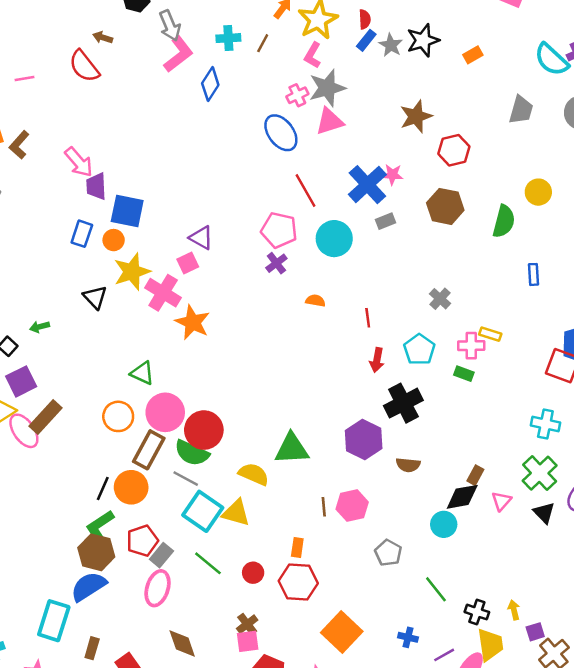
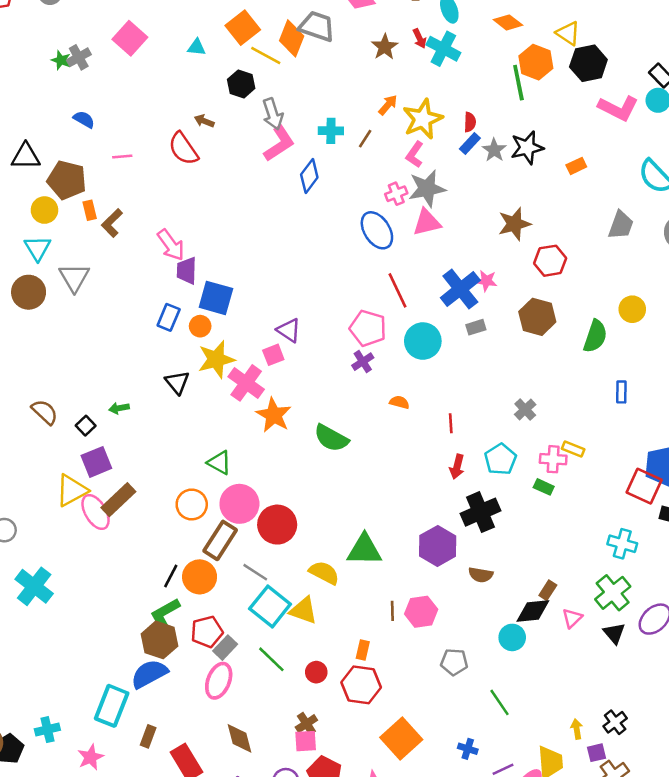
green semicircle: (192, 453) -> (331, 438), moved
gray pentagon: (388, 553) -> (454, 662), turned -30
black cross: (477, 612) -> (615, 722), moved, turned 30

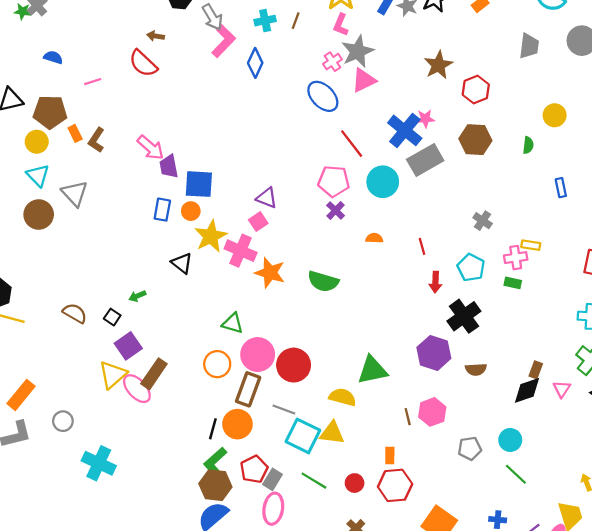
gray rectangle: (476, 327) -> (425, 160), size x2.0
green semicircle: (595, 336) -> (528, 145), size x0.6
cyan circle: (512, 637) -> (510, 440), moved

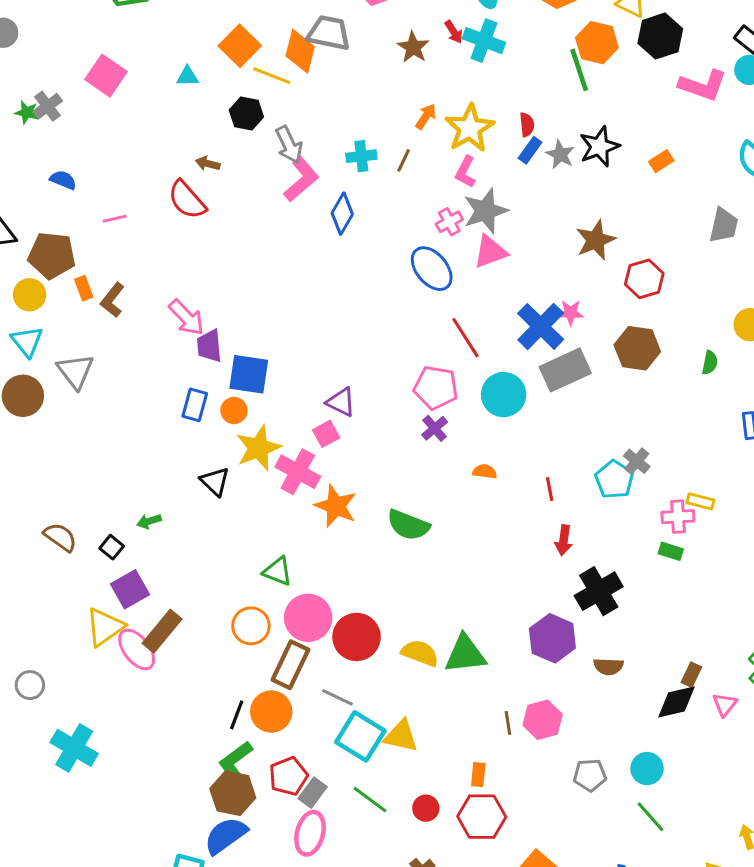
cyan pentagon: (471, 268) -> (614, 480), moved
yellow semicircle: (343, 397) -> (420, 653), moved

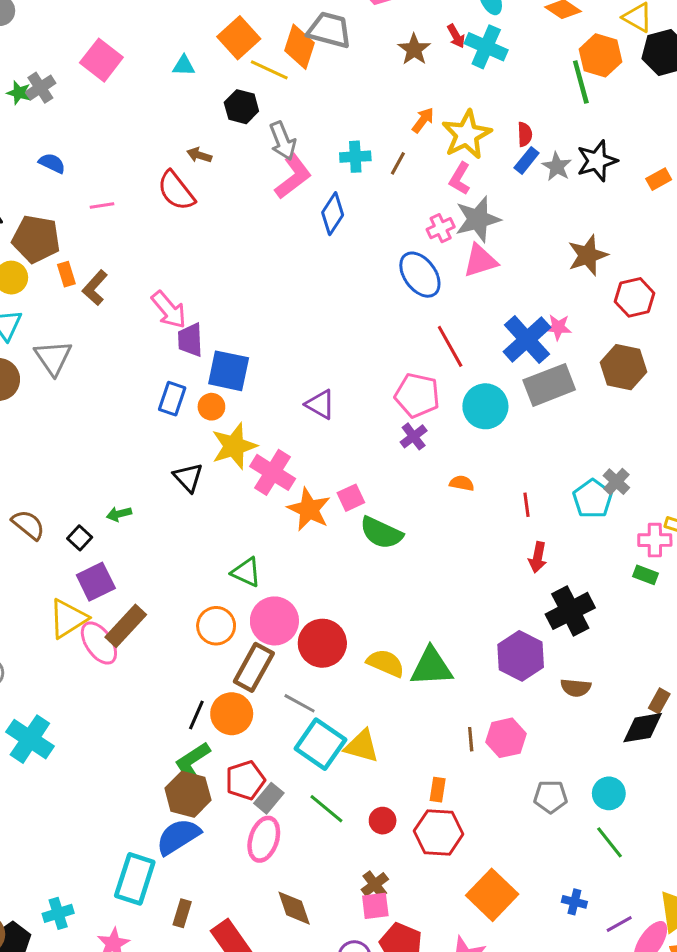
pink square: (326, 434) -> (351, 498), moved

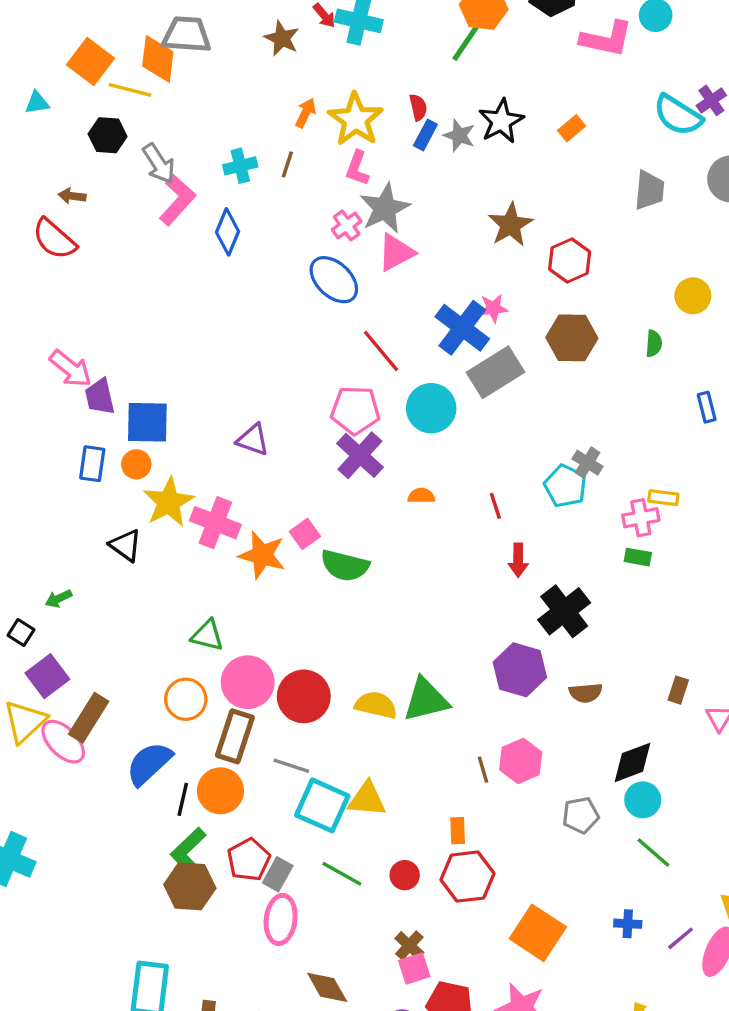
green line: (581, 82) -> (468, 40), turned 60
purple cross: (414, 436) -> (360, 455), size x1.6
black diamond: (643, 728) -> (632, 762), moved
blue semicircle: (178, 837) -> (149, 764), moved

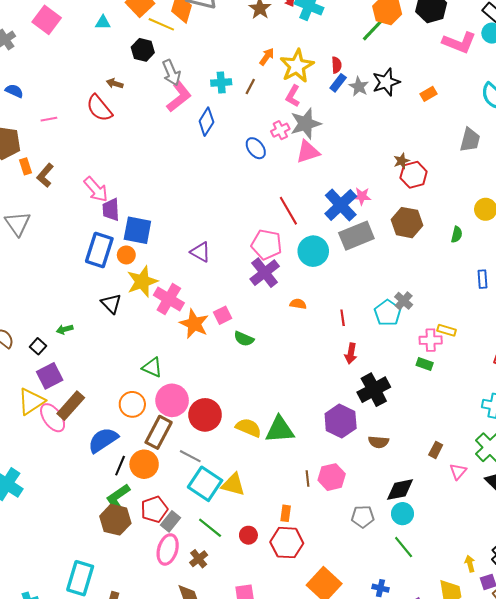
brown star: (511, 225) -> (401, 161), moved, size x0.6
blue ellipse: (334, 280) -> (256, 148), moved, size x0.7
blue rectangle: (92, 464) -> (99, 250), size x1.5
green semicircle: (345, 566) -> (244, 339), size x0.7
brown cross: (409, 946) -> (199, 559), moved

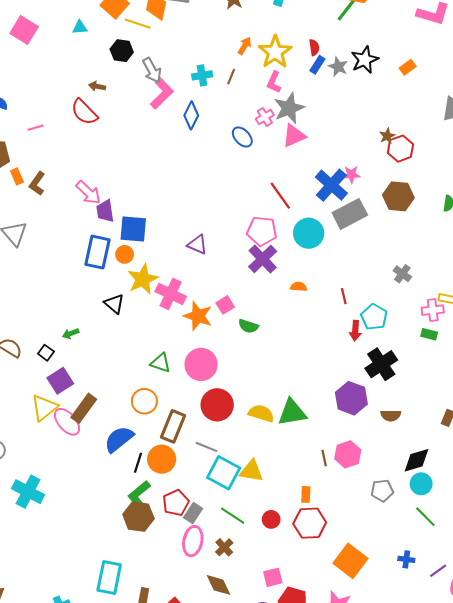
cyan pentagon: (388, 313) -> (374, 317), moved
pink circle: (172, 400) -> (201, 364), moved

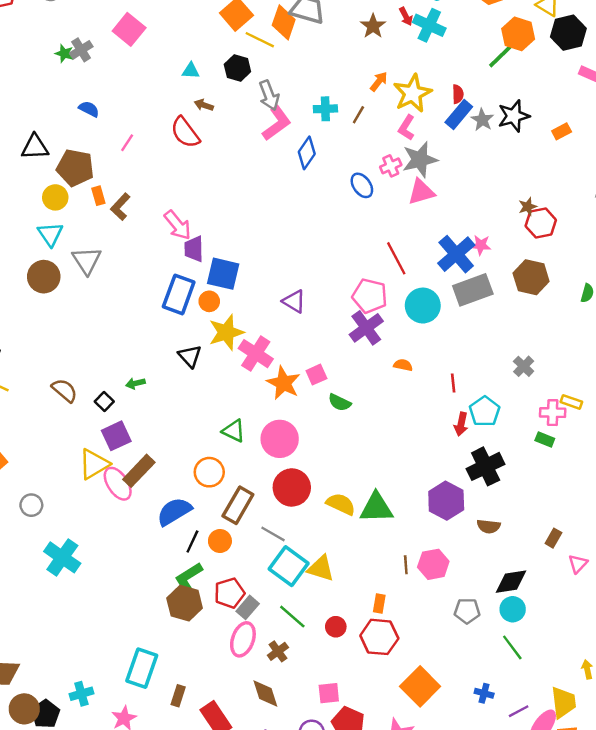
cyan triangle: (80, 27) -> (191, 71), moved
blue rectangle: (317, 65) -> (459, 115), size x1.4
pink line: (36, 128) -> (127, 143), turned -49
orange circle: (162, 459) -> (220, 541), size x0.7

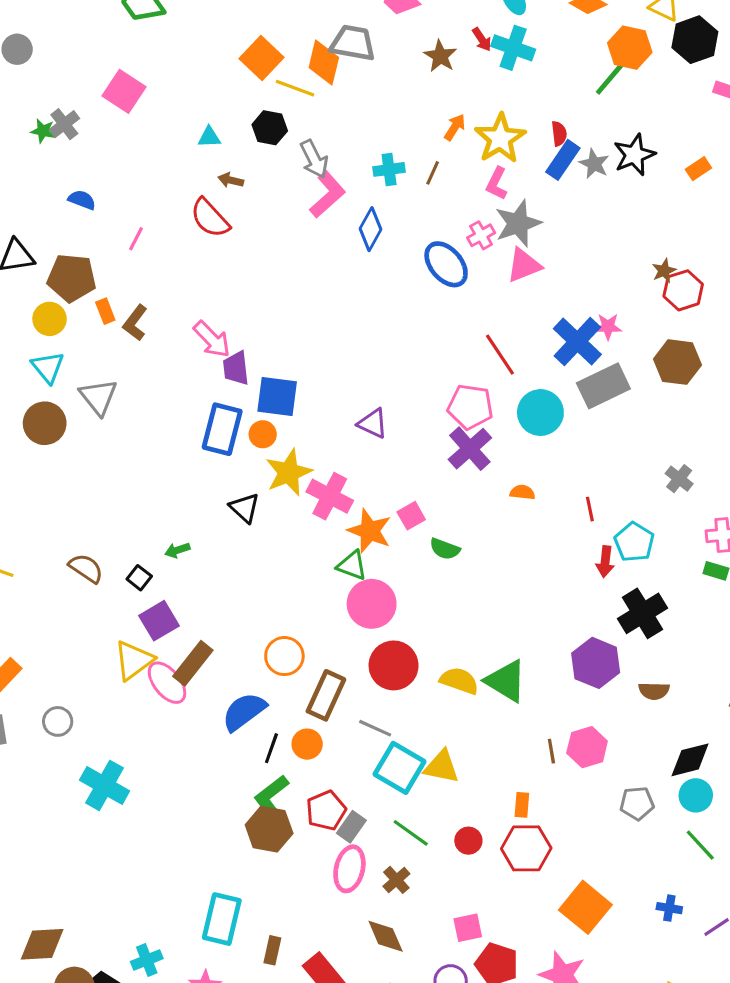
blue ellipse: (362, 185) -> (446, 264), size x1.4
green triangle: (234, 431) -> (352, 566), moved
green triangle: (376, 508) -> (506, 681), turned 39

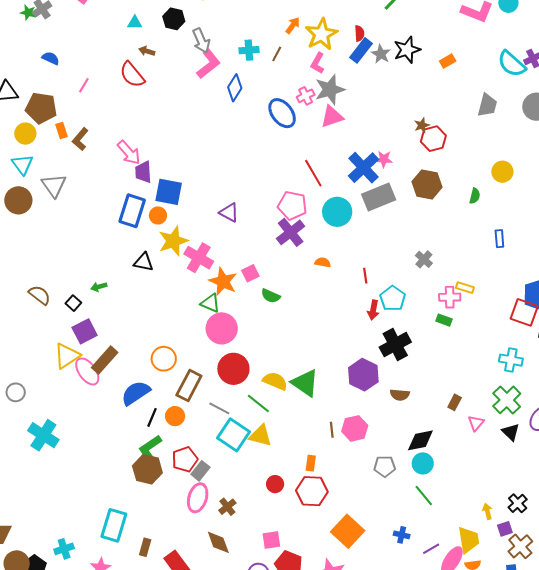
black triangle: (245, 508) -> (144, 262), turned -35
green line: (411, 833) -> (258, 404), moved

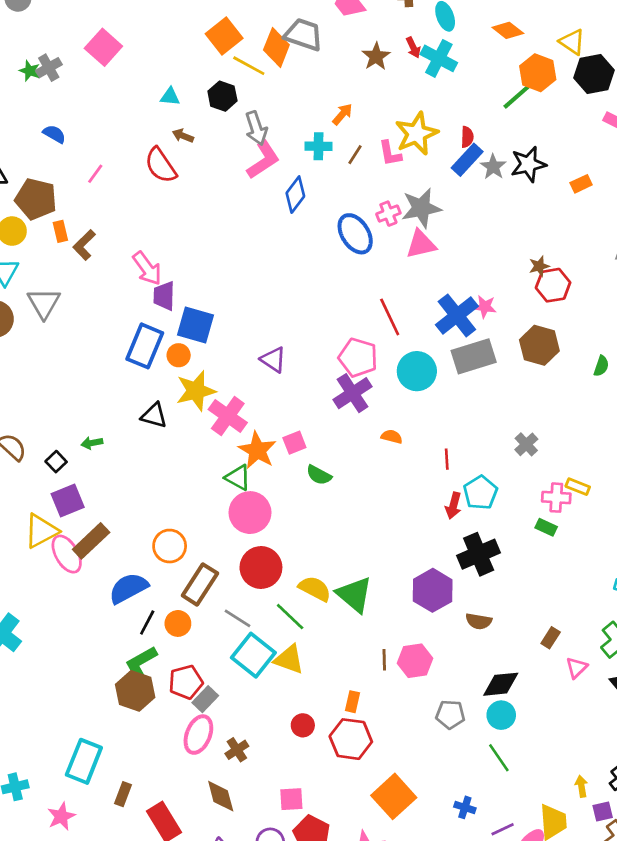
orange arrow: (293, 25) -> (342, 114), moved
pink L-shape: (318, 63) -> (390, 153), moved, turned -45

